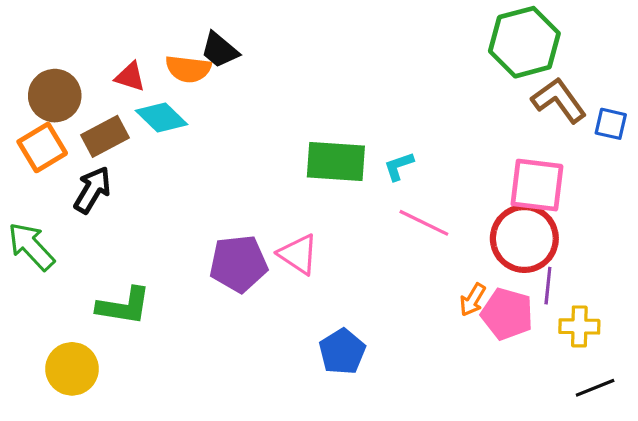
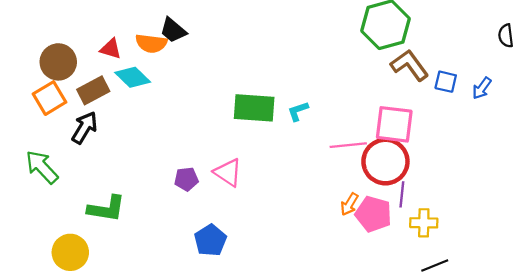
pink line: (424, 223) -> (348, 145), moved, turned -32
purple pentagon: (239, 264) -> (186, 179), size x0.6
blue pentagon: (342, 352) -> (210, 240), moved

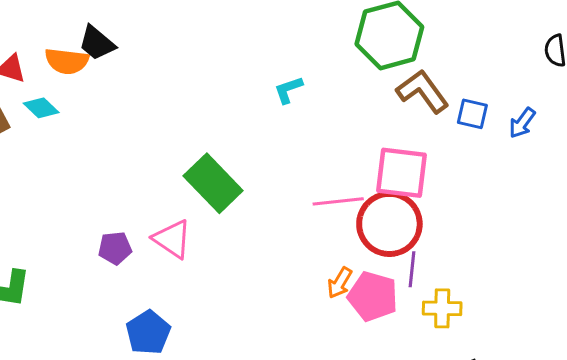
cyan diamond: (133, 77) -> (41, 108), size x0.7
green rectangle: (254, 108) -> (213, 183), moved, turned 42
cyan L-shape: (298, 111) -> (288, 90), moved

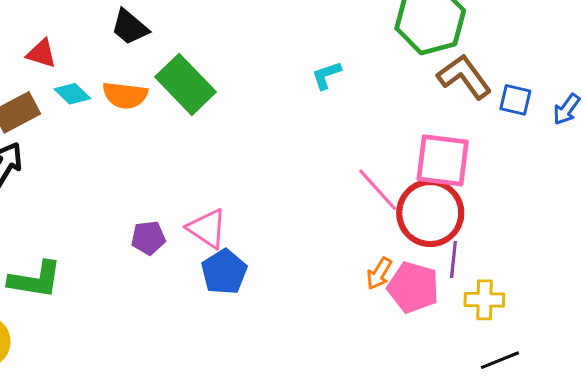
orange semicircle: (67, 61) -> (125, 95), moved
green rectangle: (213, 183) -> (185, 84), moved
pink line: (338, 201) -> (378, 190), turned 54
blue pentagon: (148, 333) -> (224, 272), moved

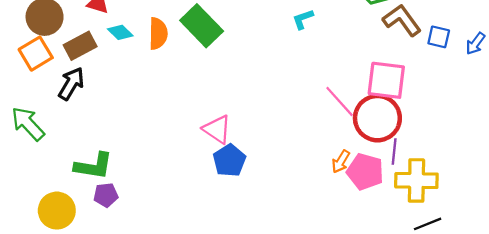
orange semicircle: (125, 95) -> (158, 34), turned -96
purple pentagon: (148, 238) -> (106, 195), moved
yellow cross: (484, 300) -> (416, 180), size x1.5

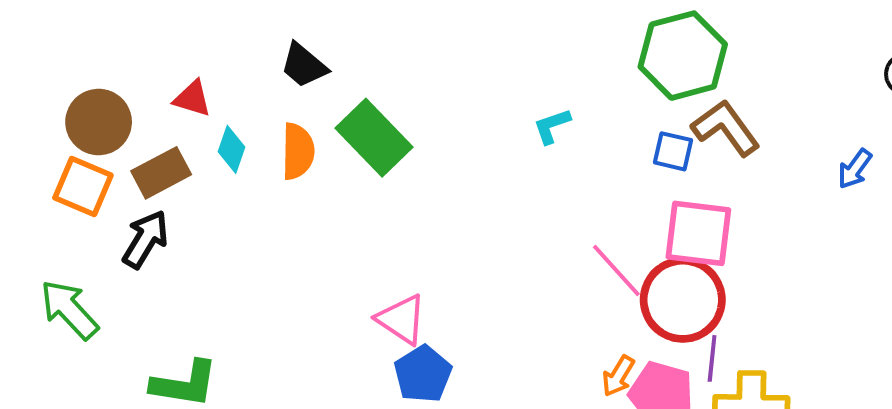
cyan diamond: (120, 32) -> (231, 149), turned 65
blue square: (439, 37) -> (673, 151), moved
orange square: (36, 54) -> (83, 186), turned -36

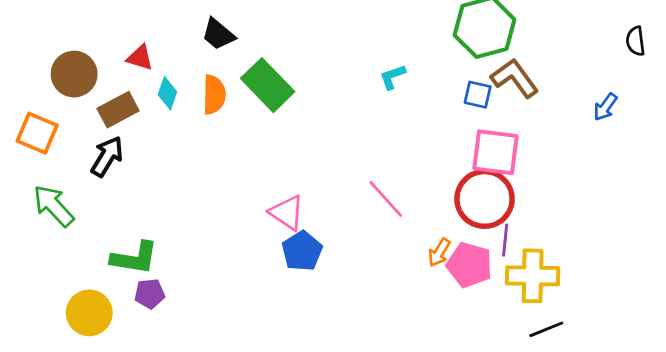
orange square: (83, 186) -> (37, 133), moved
pink line: (616, 270) -> (386, 199), moved

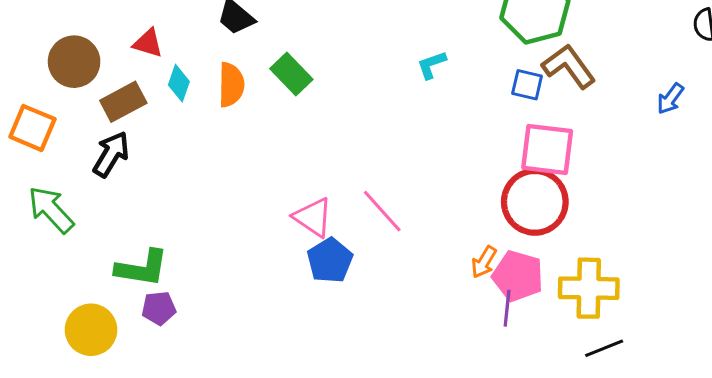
green rectangle: (268, 85) -> (291, 74), size x0.7
pink line: (386, 199) -> (382, 211), moved
purple line: (505, 240) -> (507, 308), moved

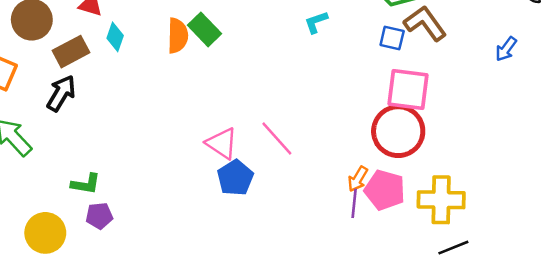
orange semicircle: (231, 85) -> (178, 36), moved
green L-shape: (142, 268) -> (86, 184), size x0.7
purple line: (507, 308) -> (354, 203), moved

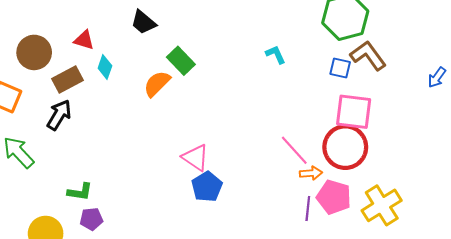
cyan L-shape: (316, 22) -> (276, 55), turned 85
orange semicircle: (178, 36) -> (157, 84), moved, turned -136
pink line: (277, 139) -> (294, 150), moved
orange arrow: (358, 179) -> (311, 173), moved, turned -125
yellow cross: (441, 200) -> (382, 205), turned -33

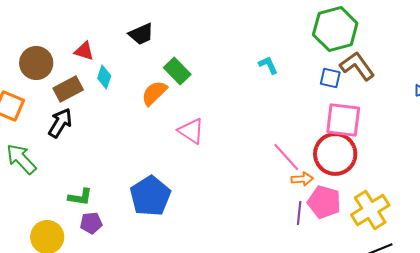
black trapezoid: (143, 22) -> (141, 34), turned -64
pink triangle: (195, 158) -> (191, 131), moved
blue pentagon: (207, 187) -> (150, 196), moved, size x1.4

